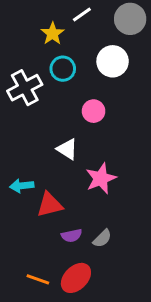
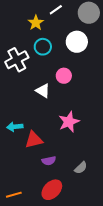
white triangle: (67, 149) -> (43, 91), moved
gray semicircle: (102, 238) -> (81, 168), moved
orange line: (38, 279) -> (14, 195), moved, turned -35

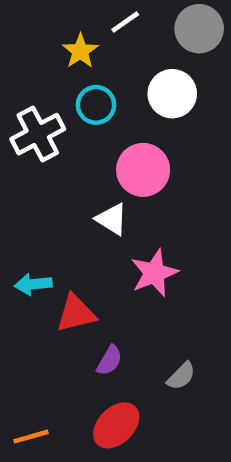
pink circle: (64, 76) -> (143, 170), size x1.5
white triangle: (43, 91) -> (112, 219), moved
purple semicircle: (49, 161) -> (109, 360), turned -48

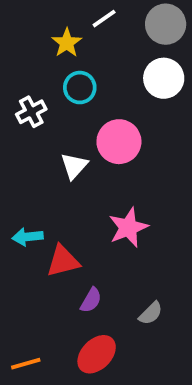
white circle: (172, 94) -> (164, 78), moved
white cross: (38, 134) -> (31, 112), size x0.7
white triangle: (112, 219) -> (74, 166), moved, turned 40

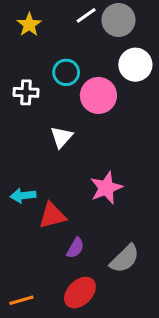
gray circle: (166, 24) -> (118, 20), moved
yellow star: (67, 43) -> (29, 25), moved
white cross: (31, 112) -> (26, 92), turned 30
pink circle: (119, 142) -> (98, 95), moved
gray semicircle: (151, 313) -> (125, 259), size x1.5

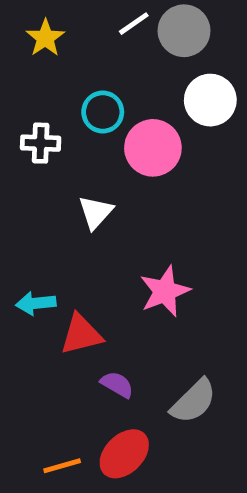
purple semicircle: (75, 248) -> (117, 384), turned -90
orange line: (21, 300) -> (62, 466), moved

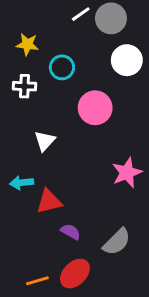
yellow star: (45, 38) -> (27, 44), moved, turned -30
pink circle: (153, 148) -> (95, 108), moved
white triangle: (96, 212) -> (45, 141), moved
pink star: (165, 291) -> (127, 173), moved

